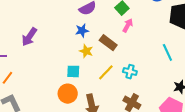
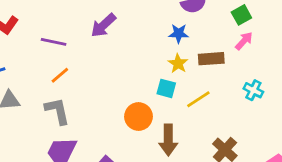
brown rectangle: (108, 43) -> (211, 59), turned -54
cyan square: (73, 71) -> (166, 88), moved
cyan cross: (130, 72) -> (253, 90), moved

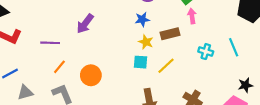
pink arrow: (244, 41) -> (192, 16), turned -40
orange circle: (139, 117) -> (91, 75), moved

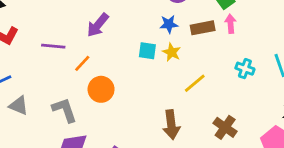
brown rectangle: (170, 34) -> (203, 28), moved
cyan square: (141, 62) -> (147, 51), moved
orange line: (59, 67) -> (82, 63), moved
gray triangle: (25, 92) -> (19, 106), turned 35

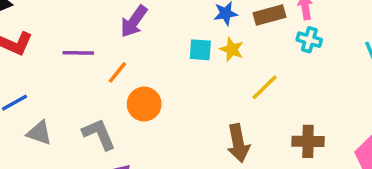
cyan cross: (245, 69) -> (309, 40), moved
brown cross: (225, 127) -> (308, 141), turned -30

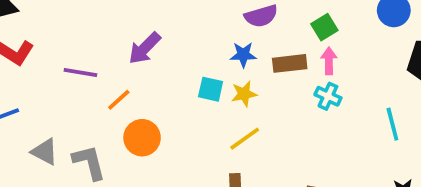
yellow star: (232, 49) -> (244, 94), turned 30
yellow line: (265, 87) -> (245, 139), moved
gray triangle: (39, 133) -> (45, 152), moved

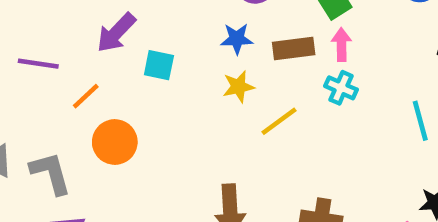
cyan square: (211, 89) -> (159, 65), moved
yellow line: (245, 139) -> (279, 121), moved

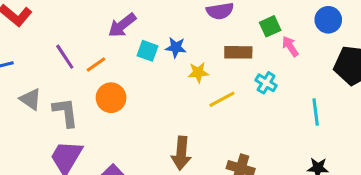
blue star: (237, 39) -> (176, 47), moved
pink arrow: (341, 45) -> (290, 46), moved, turned -40
purple line: (38, 64) -> (65, 57), moved, turned 40

